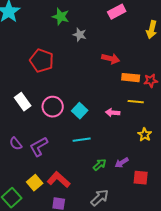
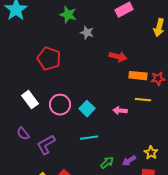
yellow star: (145, 135) -> (151, 153), moved
purple semicircle: (16, 144) -> (23, 134), moved

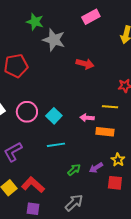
gray star: (87, 33) -> (54, 40), size x1.6
red pentagon: (49, 59) -> (16, 66), turned -30
orange rectangle: (138, 76) -> (105, 132), moved

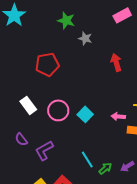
gray star: (54, 40) -> (85, 38), size x0.6
red arrow: (85, 64) -> (116, 62), turned -120
cyan line: (56, 145) -> (87, 159), moved, turned 66

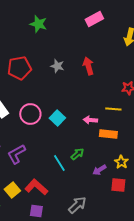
gray star: (85, 38) -> (57, 66), moved
green arrow: (105, 168) -> (77, 154), moved

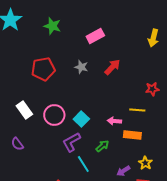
pink rectangle: (94, 19) -> (95, 36), moved
green star: (38, 24) -> (52, 26), moved
red arrow: (88, 66) -> (112, 67), turned 60
purple L-shape: (16, 154) -> (71, 142), moved
green arrow: (77, 154) -> (102, 146), moved

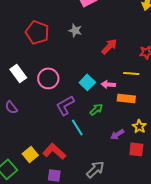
red arrow: (112, 67) -> (109, 46), moved
red pentagon: (43, 69) -> (37, 32), turned 30
cyan square: (81, 119) -> (87, 82), moved

